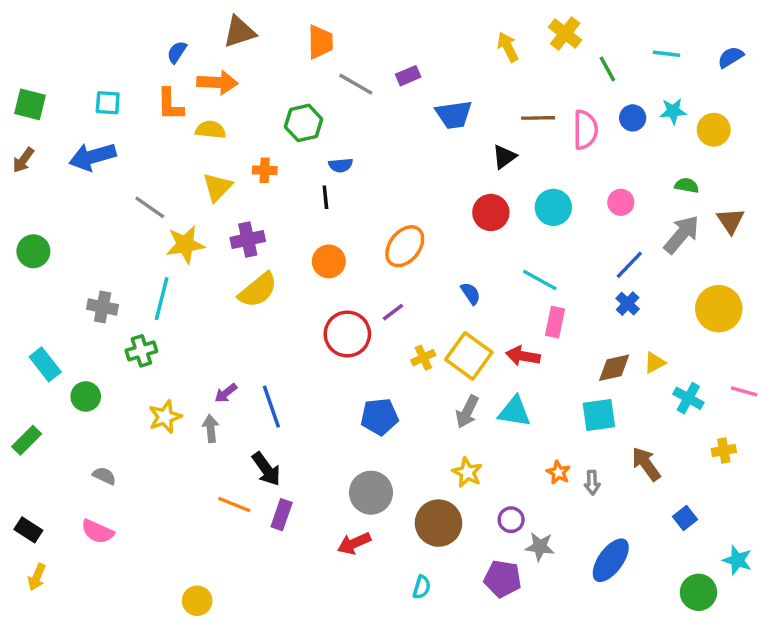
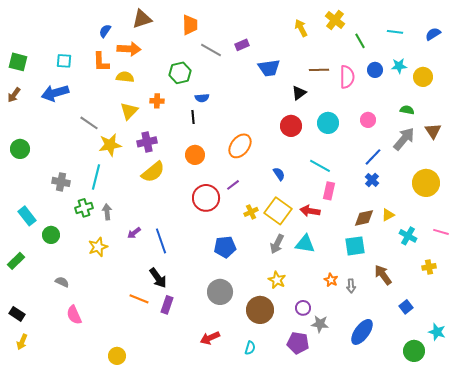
gray arrow: (211, 429) -> (107, 212), moved
pink semicircle: (98, 532) -> (74, 315), moved, turned 42
red arrow: (354, 543) -> (210, 338), moved

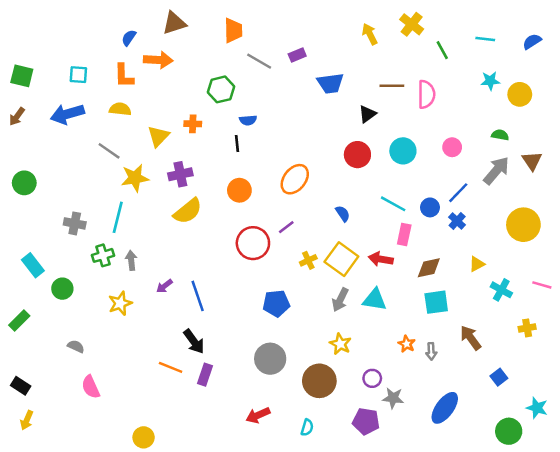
blue circle: (375, 70) -> (430, 207), moved
yellow semicircle: (125, 77) -> (120, 109), moved
brown diamond: (364, 218) -> (429, 268), moved

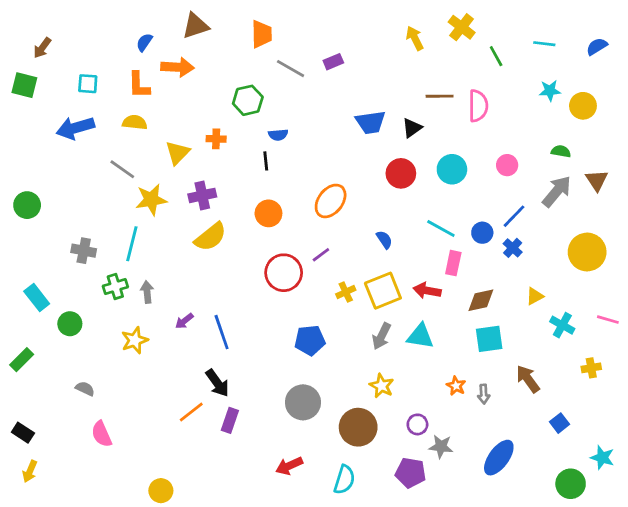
blue trapezoid: (330, 83) -> (371, 122), moved
brown arrow: (17, 116) -> (42, 48), moved
yellow square: (341, 259) -> (383, 291), turned 32
orange line: (171, 367) -> (191, 412), turned -60
cyan semicircle: (307, 428) -> (344, 480), size x1.5

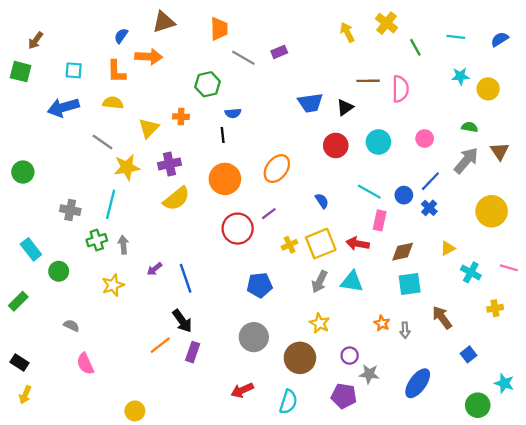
orange circle: (268, 213) -> (225, 179), size x1.4

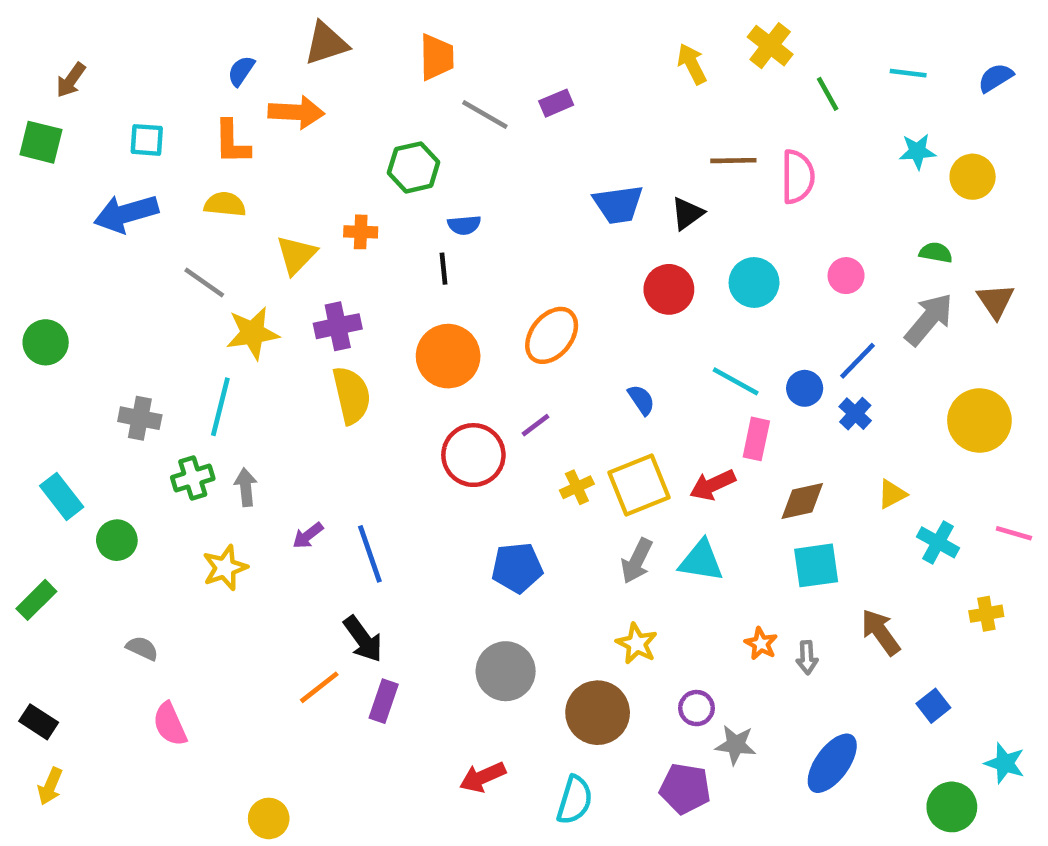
yellow semicircle: (176, 199) -> (351, 395), turned -64
red arrow: (358, 244) -> (713, 485), turned -35

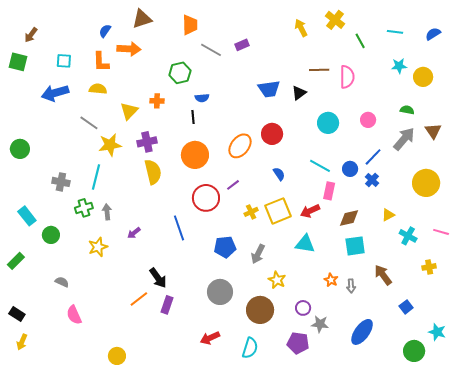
red circle: (669, 289) -> (272, 134), moved
blue line: (370, 554) -> (179, 228), moved
gray arrow: (637, 561) -> (258, 254), moved

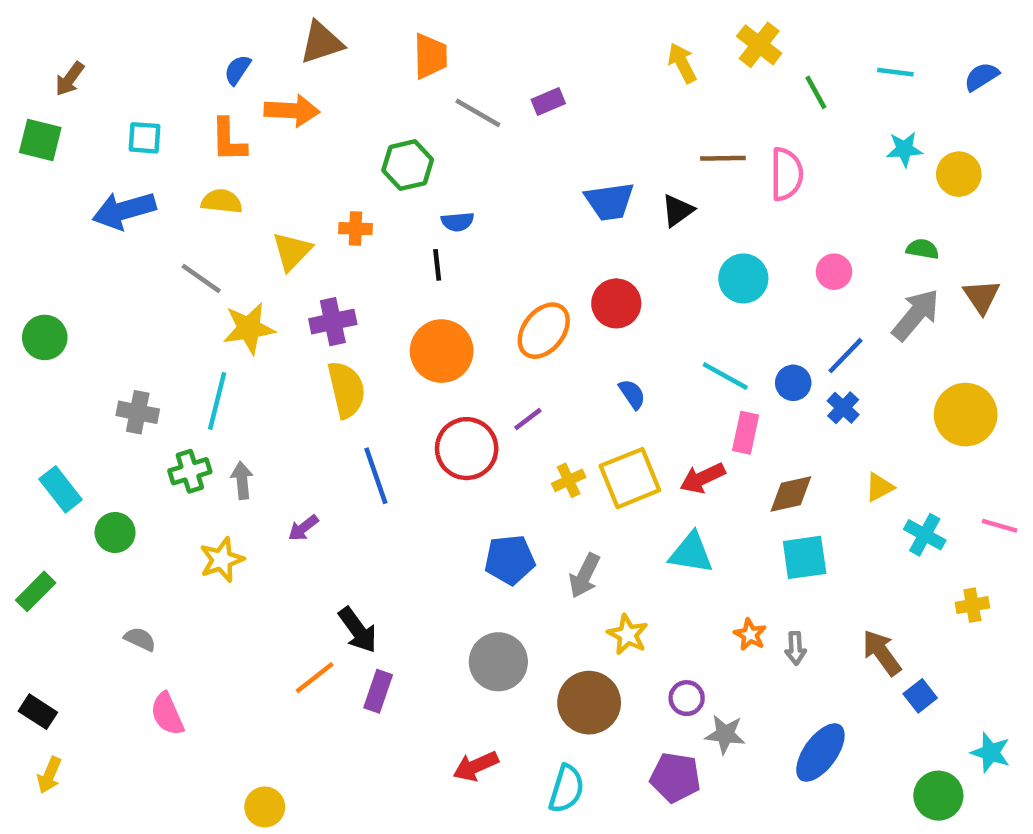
blue line: (179, 228) -> (376, 476), moved
brown arrow: (383, 275) -> (882, 653), moved

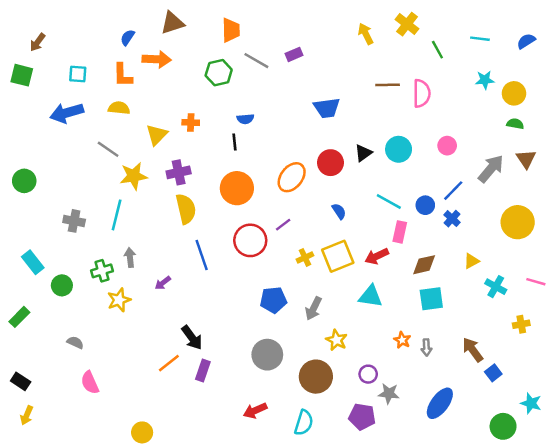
green hexagon: (408, 165) -> (219, 73), moved
black triangle: (678, 210) -> (363, 153), moved
green semicircle: (923, 249) -> (515, 124), moved
green cross: (190, 471) -> (102, 271), moved

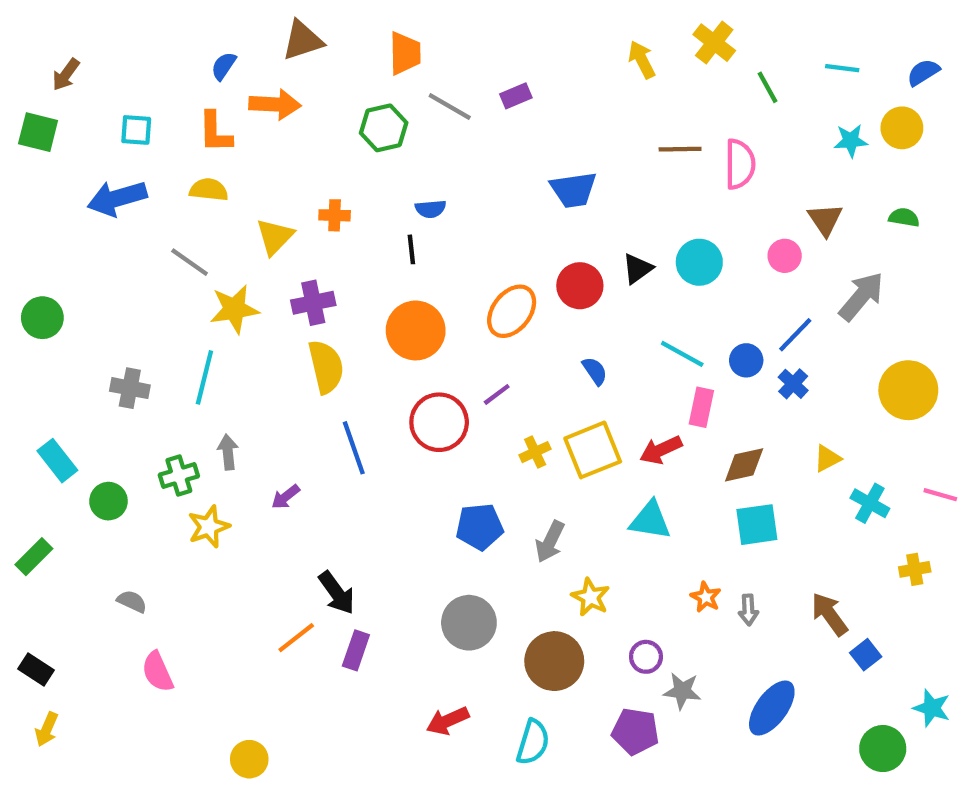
yellow circle: (514, 93) -> (902, 128), moved
brown triangle: (526, 159) -> (825, 220), moved

